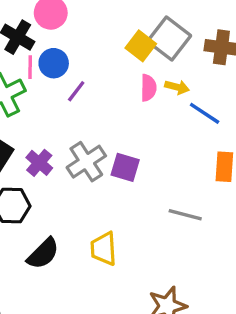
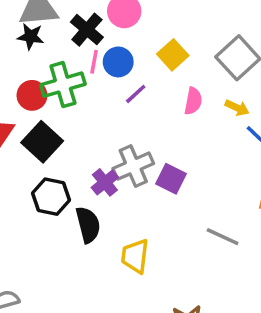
yellow square: (141, 46) -> (173, 55), moved
pink semicircle: (148, 88) -> (193, 101), moved
purple cross: (39, 163) -> (105, 182), moved
black semicircle: (43, 254) -> (88, 225), moved, turned -69

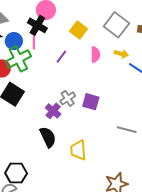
black cross: (87, 30) -> (37, 25), moved
blue circle: (118, 62) -> (14, 41), moved
gray cross: (133, 166) -> (68, 98), size x0.7
black hexagon: (51, 197) -> (16, 173), moved

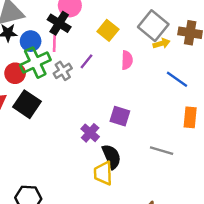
yellow arrow: (121, 54) -> (162, 43), moved, turned -32
gray cross: (68, 98) -> (63, 71), moved
purple cross: (53, 111) -> (90, 133), moved
black semicircle: (48, 137) -> (112, 157), moved

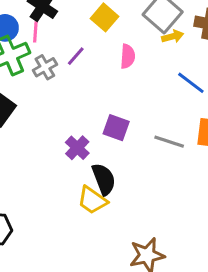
gray line: (162, 151) -> (169, 142), moved
yellow trapezoid: (103, 173) -> (92, 200), turned -55

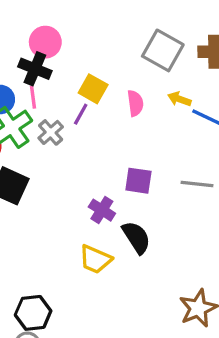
yellow square: (105, 17) -> (93, 89), moved
yellow arrow: (173, 36) -> (179, 99), moved, turned -135
yellow trapezoid: (92, 200) -> (95, 259), moved

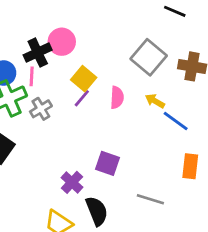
pink circle: (45, 42) -> (62, 42), moved
black cross: (35, 69) -> (38, 53), turned 32
purple line: (81, 114) -> (82, 98), moved
gray line: (197, 184) -> (150, 199), moved

